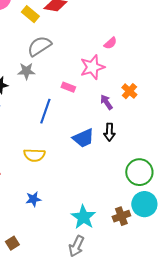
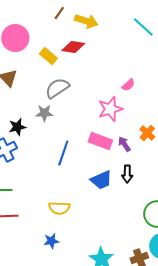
pink rectangle: (68, 87) -> (100, 141), moved, size x1.6
yellow semicircle: (34, 155) -> (59, 208), moved

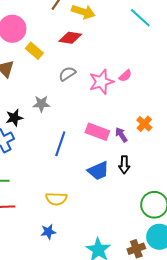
yellow rectangle: (48, 56) -> (34, 51), moved
gray semicircle: (57, 88) -> (67, 74), moved, size x0.7
pink star: (110, 109) -> (101, 82), moved

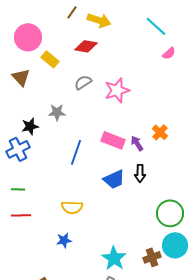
pink semicircle: (125, 76) -> (169, 53), moved

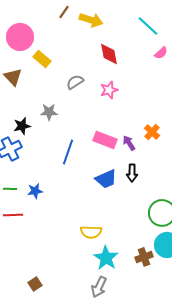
red diamond: (86, 46) -> (109, 54), moved, turned 70
pink star: (117, 90) -> (109, 90), size x0.7
yellow semicircle: (72, 207) -> (91, 232), moved
blue star: (64, 240) -> (35, 191), moved

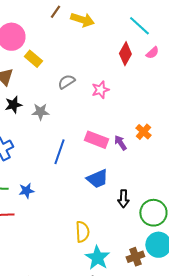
red diamond: (109, 54) -> (125, 54), moved, turned 40
black star: (22, 126) -> (13, 105), moved
black arrow: (132, 173) -> (123, 199), moved
yellow semicircle: (91, 232) -> (82, 232), turned -95

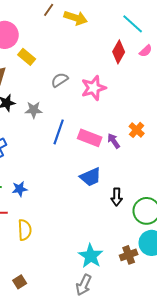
pink star: (100, 90) -> (94, 88), size x1.4
blue line: (59, 152) -> (59, 132), moved
yellow semicircle: (82, 232) -> (25, 230), moved

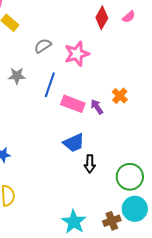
blue line: (59, 132) -> (50, 85), moved
black arrow: (117, 197) -> (90, 164), moved

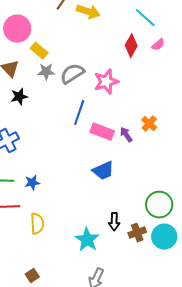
gray semicircle: (43, 46) -> (72, 74), size x1.4
gray star: (17, 76) -> (46, 72), moved
black arrow: (90, 164) -> (114, 222), moved
brown cross: (112, 221) -> (137, 233), moved
cyan star: (74, 222) -> (87, 240), moved

